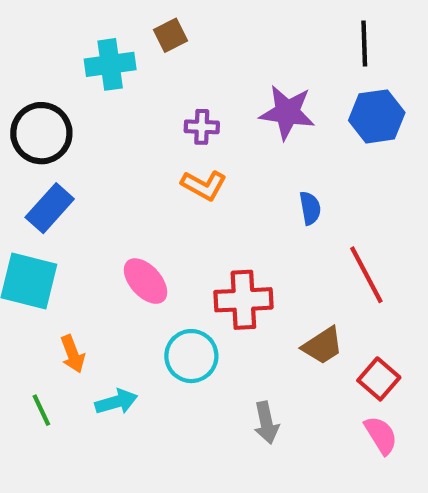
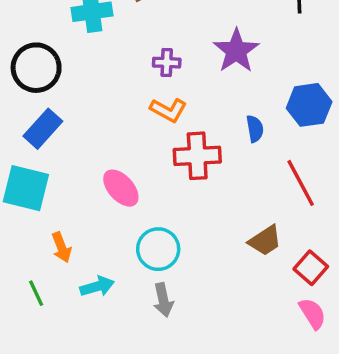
purple star: (287, 112) -> (236, 51), turned 30
blue hexagon: (377, 116) -> (309, 105), moved
red cross: (243, 300) -> (197, 156), moved
gray arrow: (266, 423) -> (163, 300), moved

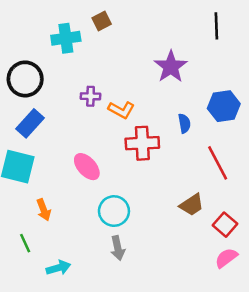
purple cross: (167, 63) -> (91, 96), moved
cyan arrow: (97, 286) -> (58, 268), moved
pink semicircle: (313, 314) -> (226, 258), turned -95

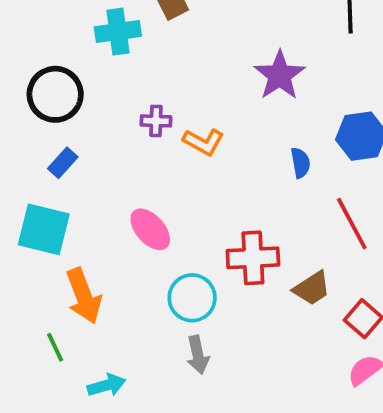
blue rectangle: (30, 123) -> (63, 163), size x0.7
red cross: (142, 143) -> (253, 258), moved
orange arrow: (44, 210) -> (84, 296), size x1.6

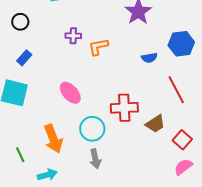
black circle: (55, 94) -> (20, 22), size x0.6
orange L-shape: (203, 142) -> (98, 47), turned 140
blue semicircle: (300, 163) -> (149, 58), turned 91
orange arrow: (84, 296) -> (53, 139), moved

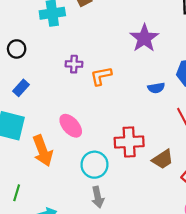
orange arrow: (53, 139) -> (43, 151), moved
green line: (20, 155) -> (17, 193), turned 42

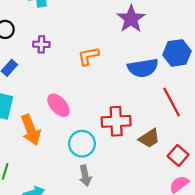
purple cross: (74, 64) -> (41, 44), moved
blue semicircle: (156, 88) -> (143, 68), size x1.8

